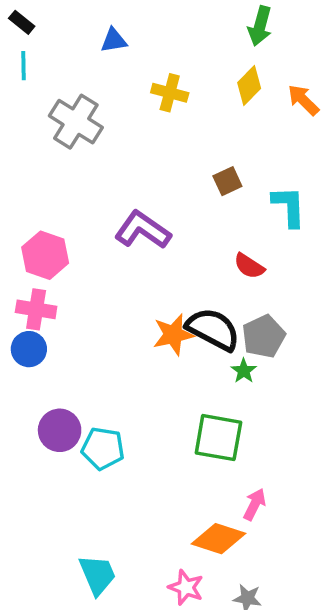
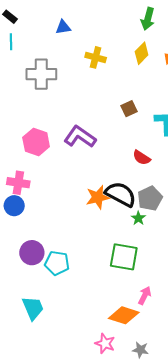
gray cross: (76, 122) -> (41, 74), turned -32
pink hexagon: (45, 255) -> (36, 142), moved
cyan trapezoid: (97, 575) -> (33, 308), moved

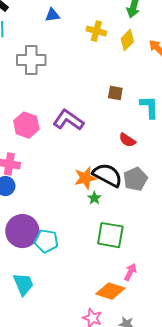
yellow cross: (96, 57) -> (96, 31), moved
brown square: (129, 109) -> (115, 93), turned 35
green star: (138, 218) -> (94, 198), moved
purple circle: (32, 253) -> (22, 231), size x1.4

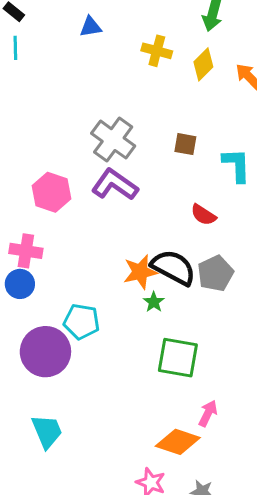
gray cross: (31, 60) -> (113, 140), moved, turned 36
cyan pentagon: (46, 241) -> (82, 322), moved

